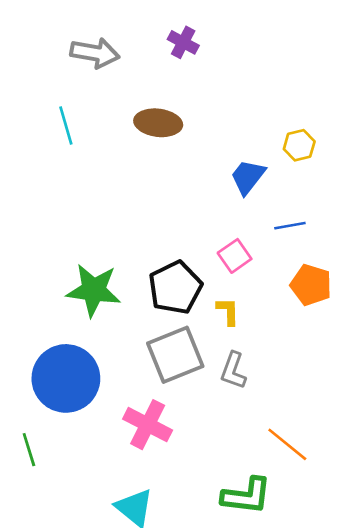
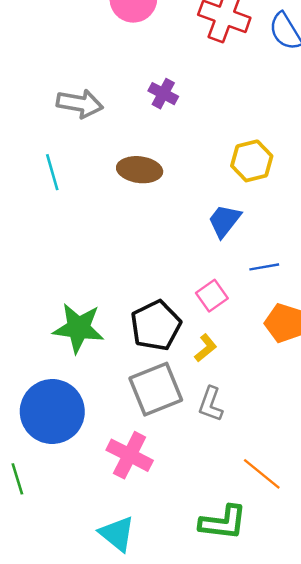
yellow hexagon: (299, 145) -> (252, 161), moved, size x1.4
yellow L-shape: (228, 311) -> (206, 348), turned 52

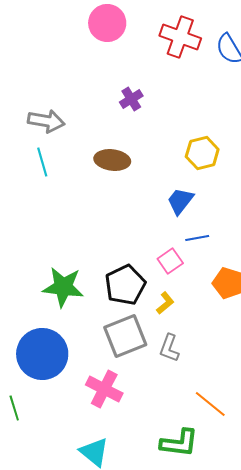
purple cross: (163, 94) -> (131, 99), turned 30
gray arrow: (80, 104) -> (46, 121), moved
blue line: (264, 267) -> (197, 238), moved

